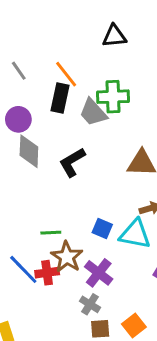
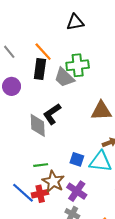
gray diamond: (29, 151) -> (38, 125), moved

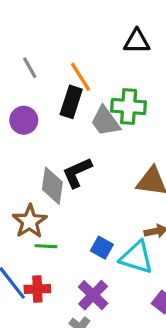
brown star: (53, 181) -> (30, 221), moved

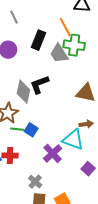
orange line: (80, 77) -> (65, 27), moved
blue square: (102, 248) -> (31, 130), moved
purple cross: (93, 295) -> (53, 153), moved

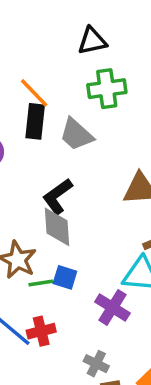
orange line: (65, 27) -> (34, 93), moved
green cross: (74, 45) -> (107, 89), moved
gray diamond: (23, 92) -> (57, 227), moved

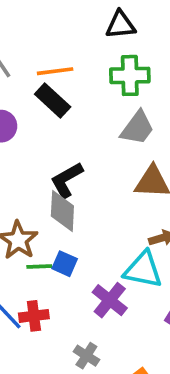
orange line: (34, 93) -> (55, 71), turned -60
black rectangle: (35, 121) -> (53, 100), turned -60
gray trapezoid: (76, 134) -> (137, 128), moved, turned -102

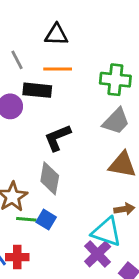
black triangle: (121, 25) -> (56, 35), moved
black rectangle: (53, 100) -> (37, 90), moved, turned -44
black L-shape: (67, 180) -> (58, 138), moved
purple cross: (110, 300) -> (98, 254), moved

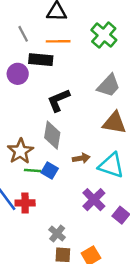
green cross: (115, 80) -> (104, 35), moved, turned 35
brown arrow: (124, 209) -> (81, 158), moved
cyan triangle: (107, 232) -> (111, 165), moved

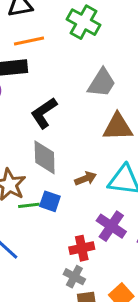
red cross: (25, 203) -> (82, 248), moved

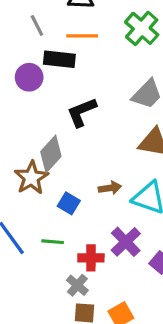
gray diamond: (45, 157) -> (51, 154), moved, turned 32
green line: (29, 205) -> (53, 242), moved

